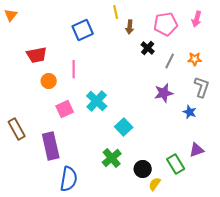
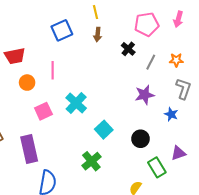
brown arrow: (130, 27) -> (98, 35), moved
black circle: (143, 169) -> (141, 139), moved

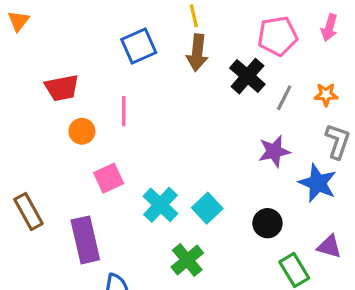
brown arrow: (98, 35) -> (197, 53), size x1.5
black cross: (128, 49) -> (247, 76), size x1.5
cyan cross: (76, 103) -> (160, 205), moved
blue star: (171, 114) -> (318, 183), size x1.6
purple triangle: (178, 153) -> (329, 247), turned 35

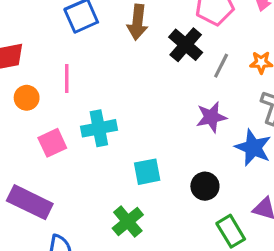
cyan cross: (160, 205) -> (99, 128), moved, turned 36
cyan square: (207, 208) -> (147, 172), turned 32
purple rectangle: (85, 240) -> (30, 202), turned -51

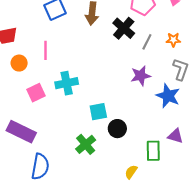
black circle: (205, 186) -> (117, 129), moved
green rectangle: (231, 231) -> (153, 151), turned 30

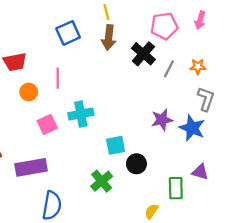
purple star: (141, 76) -> (162, 120), moved
purple rectangle: (21, 132) -> (31, 167), turned -36

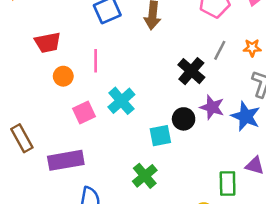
black cross: (143, 54) -> (191, 71), moved
cyan cross: (81, 114) -> (121, 101), turned -30
purple star: (162, 120) -> (212, 107), turned 30
black circle: (136, 164) -> (184, 119), moved

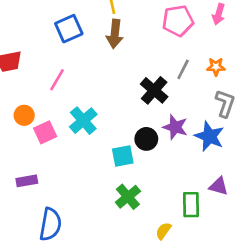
pink line: (96, 61) -> (57, 80), turned 30
orange circle: (63, 76) -> (24, 115), moved
purple rectangle: (66, 160) -> (27, 181), size x0.6
green cross: (145, 176) -> (128, 197), moved

